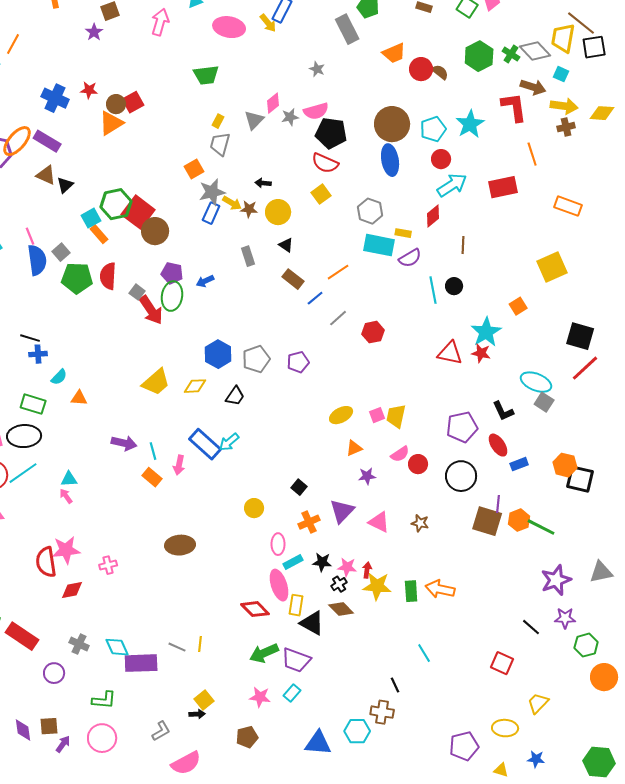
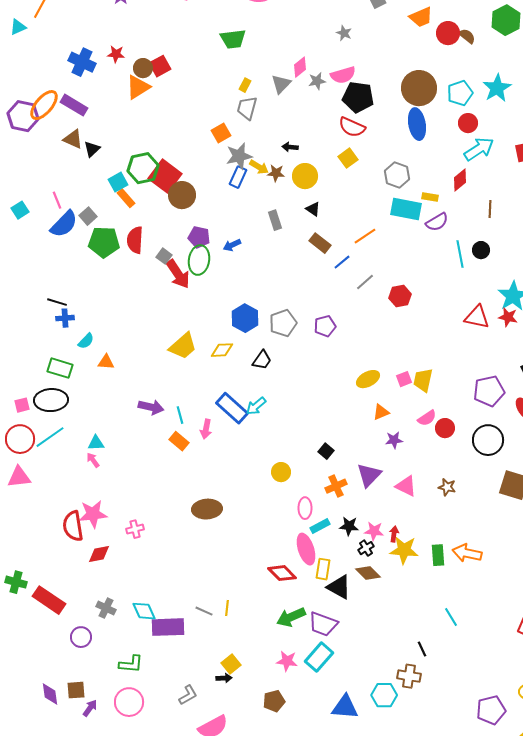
blue semicircle: (37, 260) -> (64, 224), turned 52
cyan rectangle: (292, 693) -> (319, 657), size x1.6

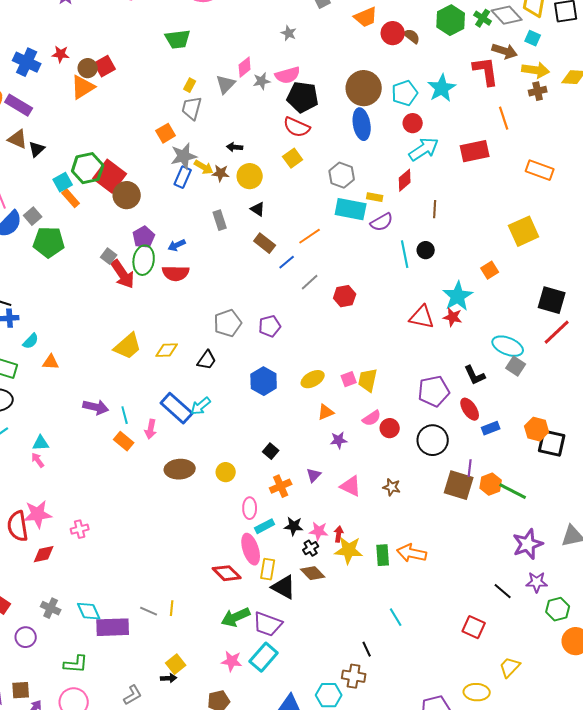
purple pentagon: (199, 237) -> (144, 237), turned 30
red semicircle: (135, 240) -> (176, 273), moved, turned -92
blue hexagon: (245, 318) -> (264, 381), moved
purple triangle: (369, 475) -> (314, 475), size x0.6
brown ellipse: (207, 509) -> (180, 469), moved

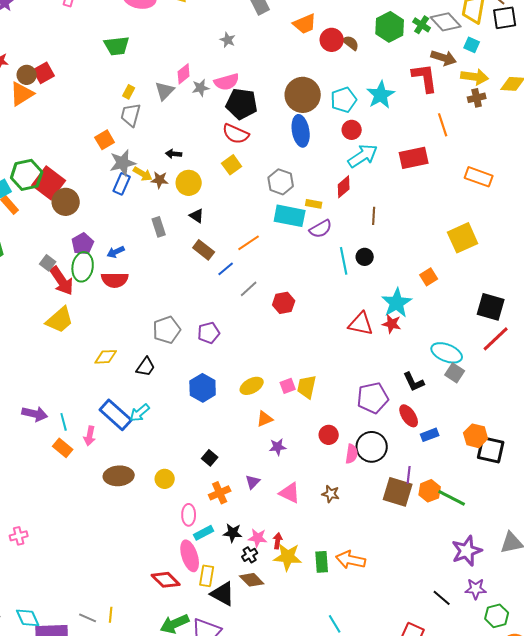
yellow trapezoid: (128, 346) -> (60, 320), moved
pink semicircle: (372, 418) -> (352, 454), moved, turned -48

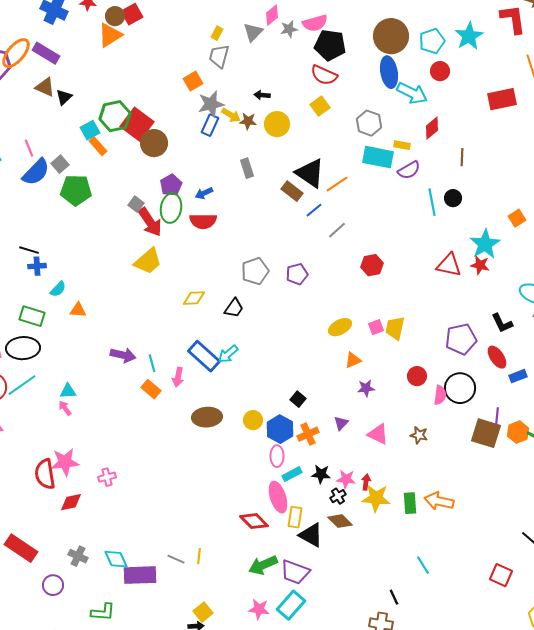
cyan arrow: (363, 156) -> (412, 93), moved, turned 60
black triangle: (197, 216) -> (310, 173), moved, size x2.0
red hexagon: (284, 303) -> (372, 265), moved
blue hexagon: (203, 388) -> (280, 429), moved

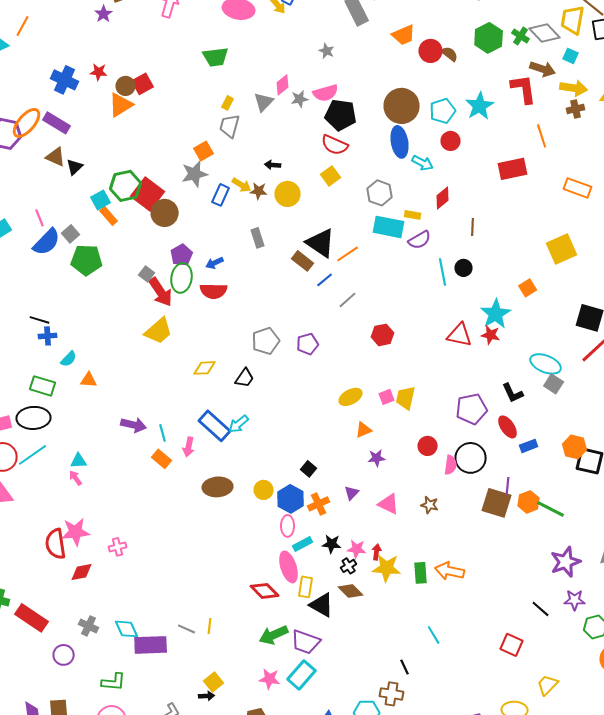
cyan arrow: (412, 93) -> (423, 163), size x0.7
gray star: (211, 104) -> (195, 174), moved

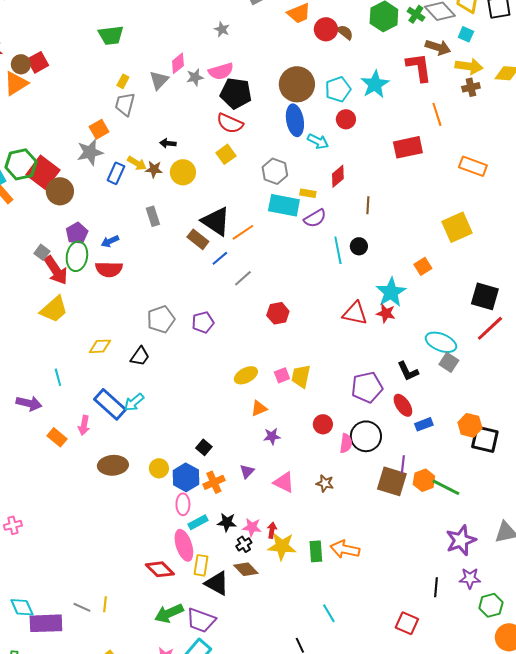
cyan line: (163, 433) -> (58, 377), moved
black line: (541, 609) -> (436, 587), turned 54

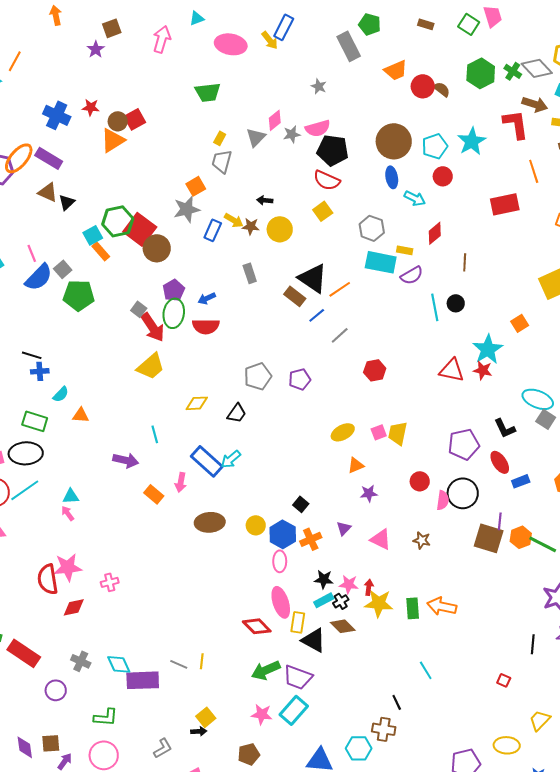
blue ellipse: (295, 120) -> (392, 177), size x0.7
cyan rectangle: (198, 522) -> (324, 600), moved
red square: (407, 623) -> (504, 680), size x0.6

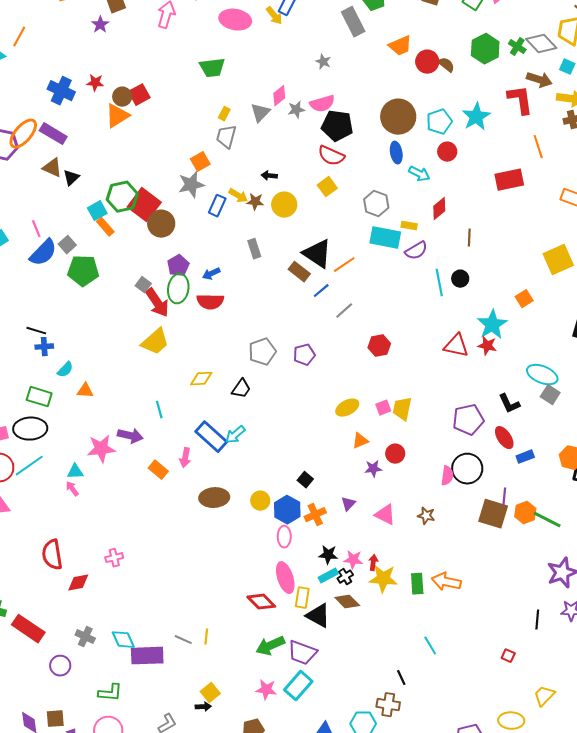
red circle: (420, 481) -> (395, 454), moved
pink star: (68, 567) -> (101, 449), moved

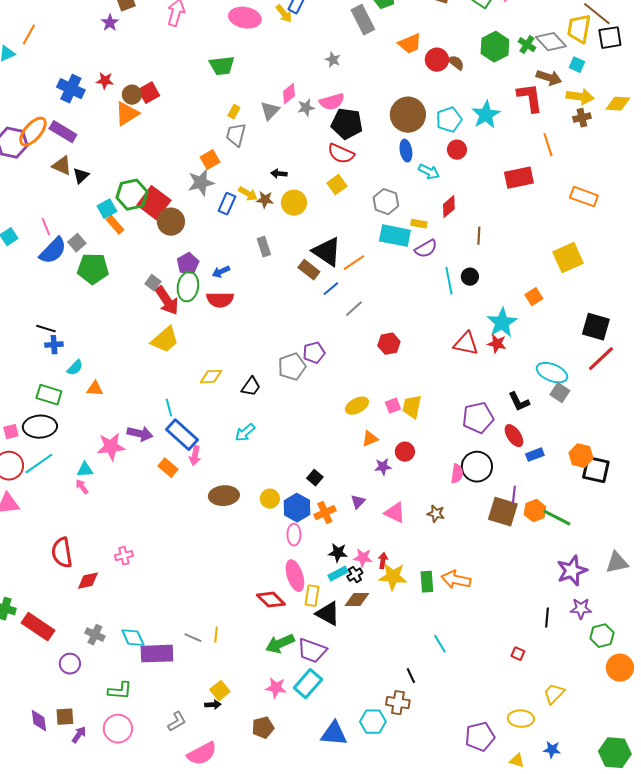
gray pentagon: (262, 352) -> (292, 367), moved
blue rectangle: (211, 437) -> (182, 435), moved
brown diamond: (347, 602) -> (357, 600), turned -45

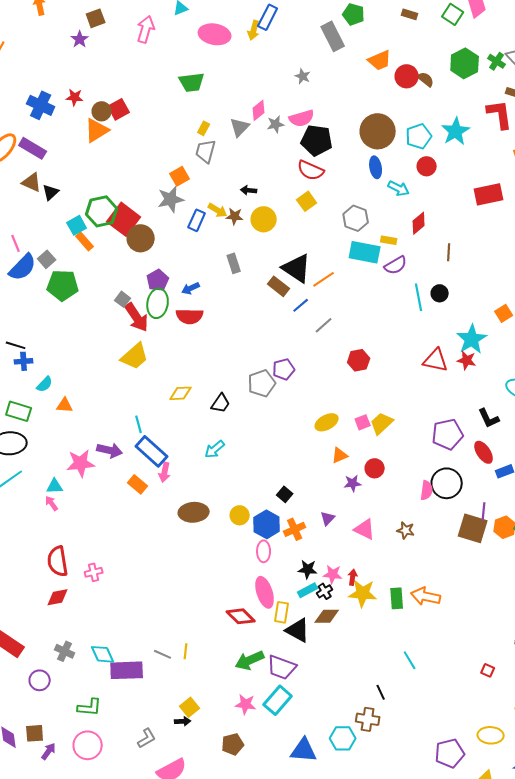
yellow arrow: (284, 14) -> (254, 30), turned 54
yellow trapezoid: (412, 407) -> (382, 423), turned 35
red semicircle: (62, 553) -> (58, 561), moved

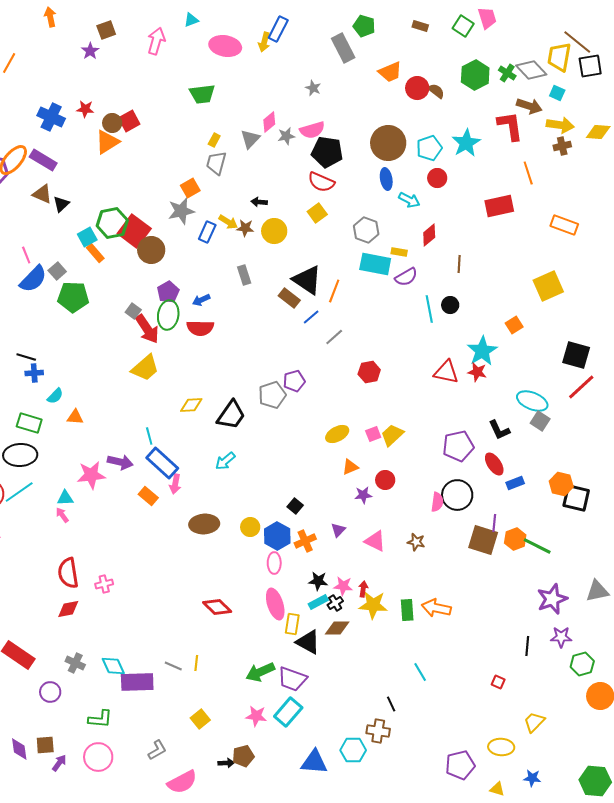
orange line: (324, 279) -> (334, 291), turned -35
black trapezoid: (221, 403) -> (231, 415), size x1.5
red diamond: (241, 616) -> (217, 607), moved
black arrow: (183, 721) -> (226, 763), moved

